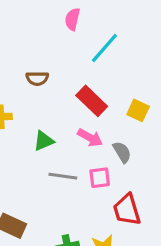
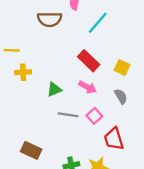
brown semicircle: (37, 78) -> (50, 19), moved, size x1.5
gray semicircle: (122, 152) -> (121, 96), moved
pink square: (100, 178) -> (94, 116), turned -35

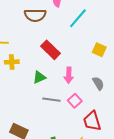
red rectangle: (89, 61) -> (50, 50), moved
yellow square: (122, 68) -> (99, 50), moved
pink arrow: (87, 87) -> (69, 75), turned 63

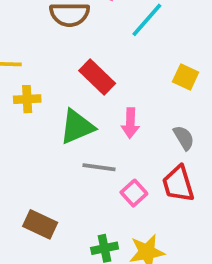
green triangle: (39, 77) -> (77, 127), size x1.5
pink square: (75, 101) -> (134, 193), moved
red trapezoid: (92, 121) -> (178, 184), moved

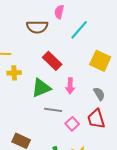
yellow square: (186, 77) -> (100, 61), size x1.5

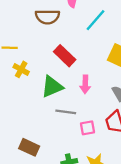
yellow cross: (14, 73) -> (21, 69), turned 32
pink square: (72, 124) -> (88, 128), turned 32

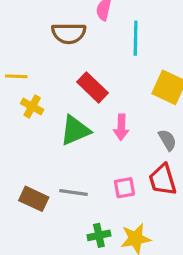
cyan line: (96, 20) -> (136, 38), turned -40
gray line: (66, 112) -> (74, 192), moved
brown rectangle: (29, 147) -> (34, 199), moved

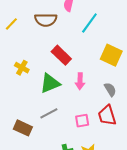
cyan line: (136, 38) -> (89, 23), turned 35
yellow line: (16, 76) -> (11, 24), moved, turned -48
gray line: (74, 192) -> (49, 113), moved, turned -36

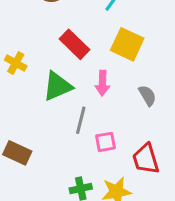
yellow square: (111, 55) -> (127, 44), moved
gray line: (49, 113) -> (81, 120), moved, turned -48
red trapezoid: (107, 115) -> (146, 159), moved

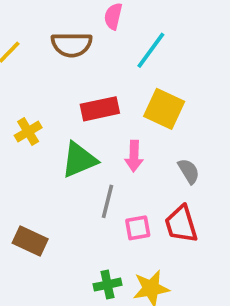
red rectangle: (75, 44) -> (100, 109), turned -56
yellow cross: (16, 63) -> (28, 132), turned 30
red trapezoid: (146, 159) -> (181, 224), moved

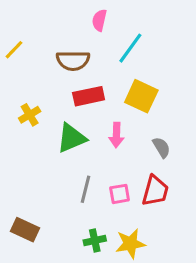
brown semicircle: (72, 45) -> (73, 61), moved
gray line: (107, 201) -> (85, 189), moved
red trapezoid: (181, 224) -> (155, 191), turned -148
brown rectangle: (30, 241) -> (25, 230), moved

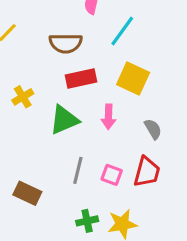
pink square: (120, 194) -> (112, 175), turned 30
brown rectangle: (25, 230) -> (27, 193), moved

